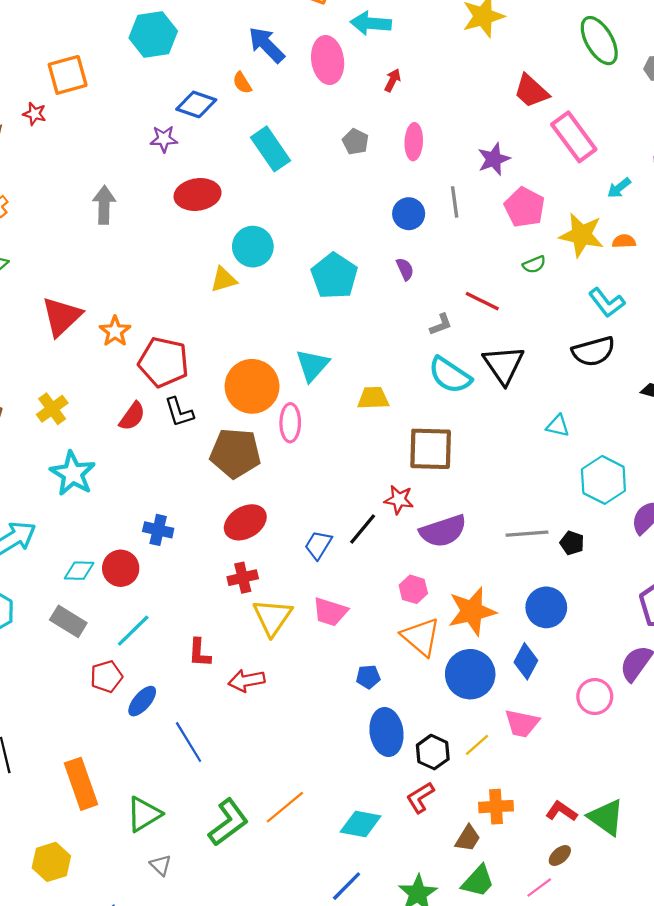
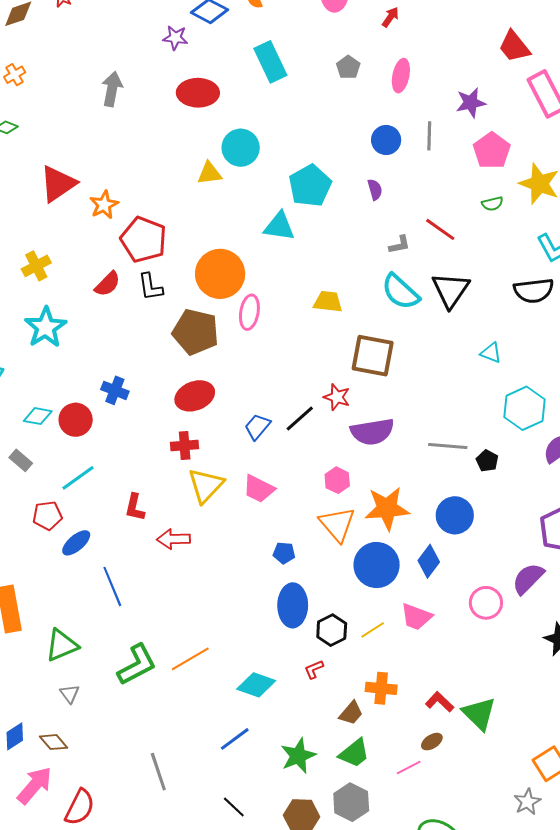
cyan triangle: (312, 365) -> (279, 226), moved, turned 48
gray rectangle: (68, 621) -> (21, 460), size x0.7
red L-shape: (420, 797) -> (314, 669), size x0.7

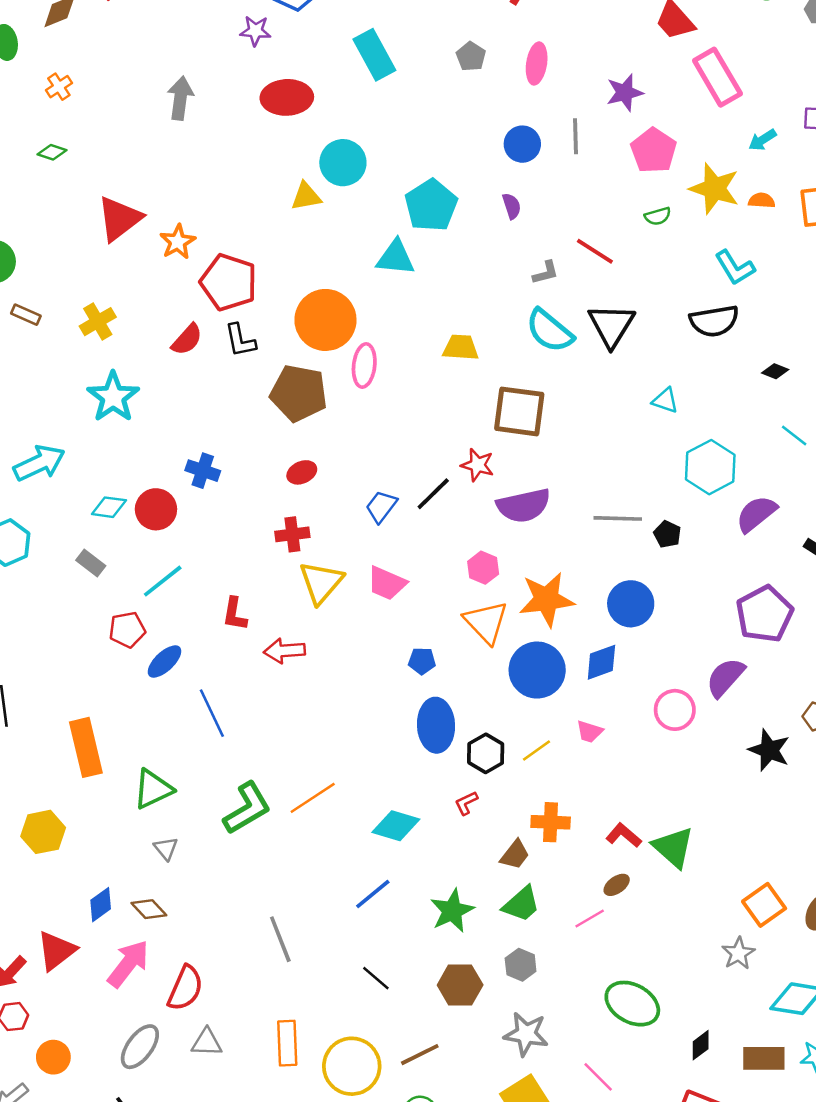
red ellipse: (195, 396) -> (302, 472), size x0.6
blue diamond: (429, 561) -> (601, 662), turned 36
pink trapezoid: (416, 617) -> (590, 732), size x0.7
gray hexagon: (351, 802) -> (521, 965), size x0.7

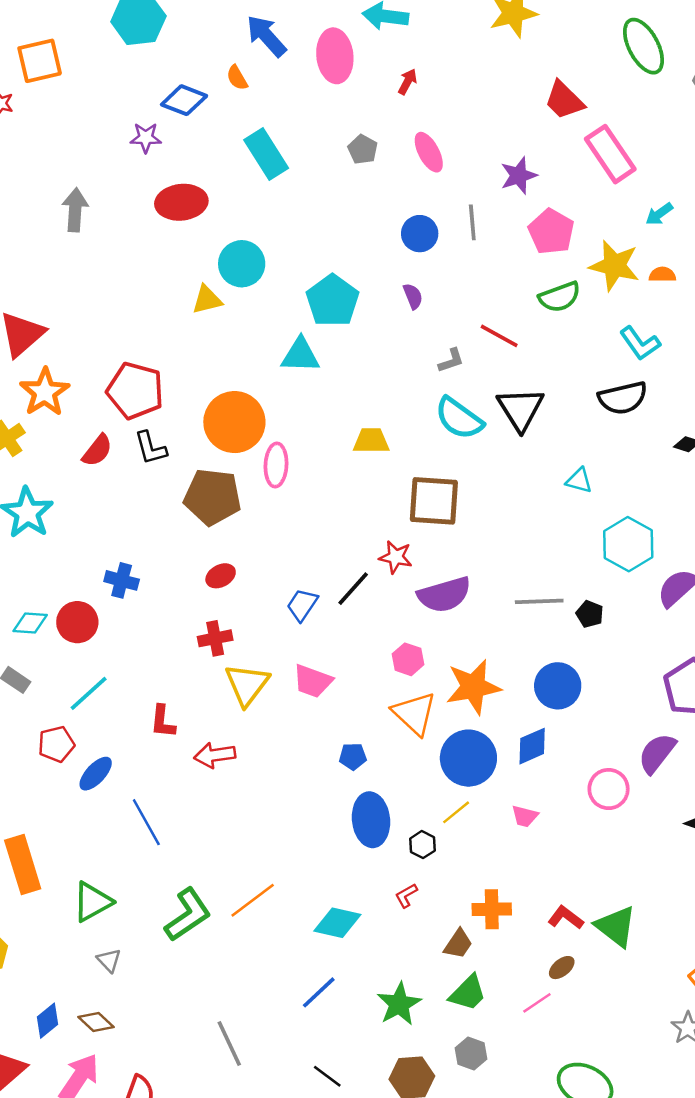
pink ellipse: (537, 63) -> (429, 152), turned -33
green semicircle: (658, 216) -> (560, 297), size x1.6
orange star: (178, 242) -> (45, 392), moved, size x1.4
yellow line: (536, 750) -> (456, 812), moved
black hexagon: (486, 753) -> (422, 845), size x0.7

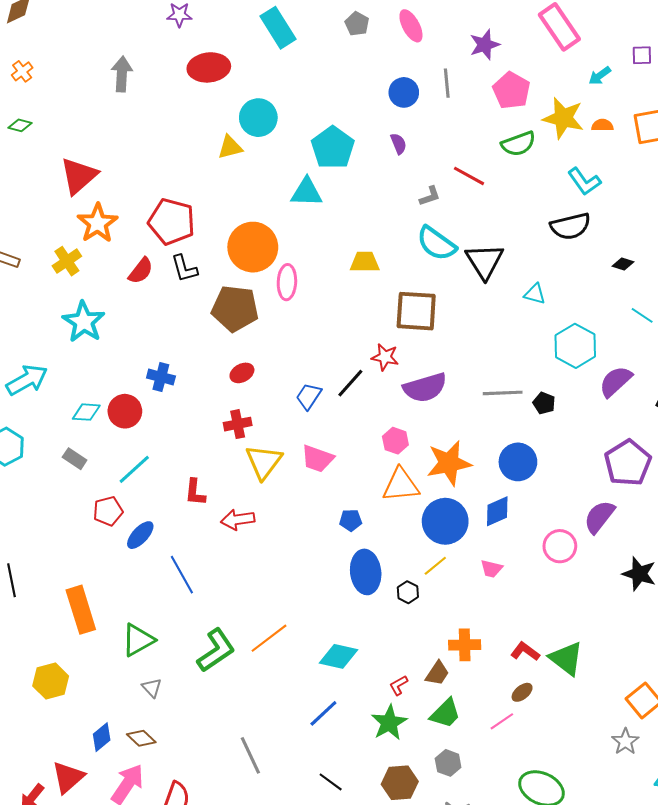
black triangle: (520, 409) -> (485, 261), moved
orange triangle: (414, 713) -> (401, 485), turned -48
red L-shape: (406, 895) -> (399, 685), moved

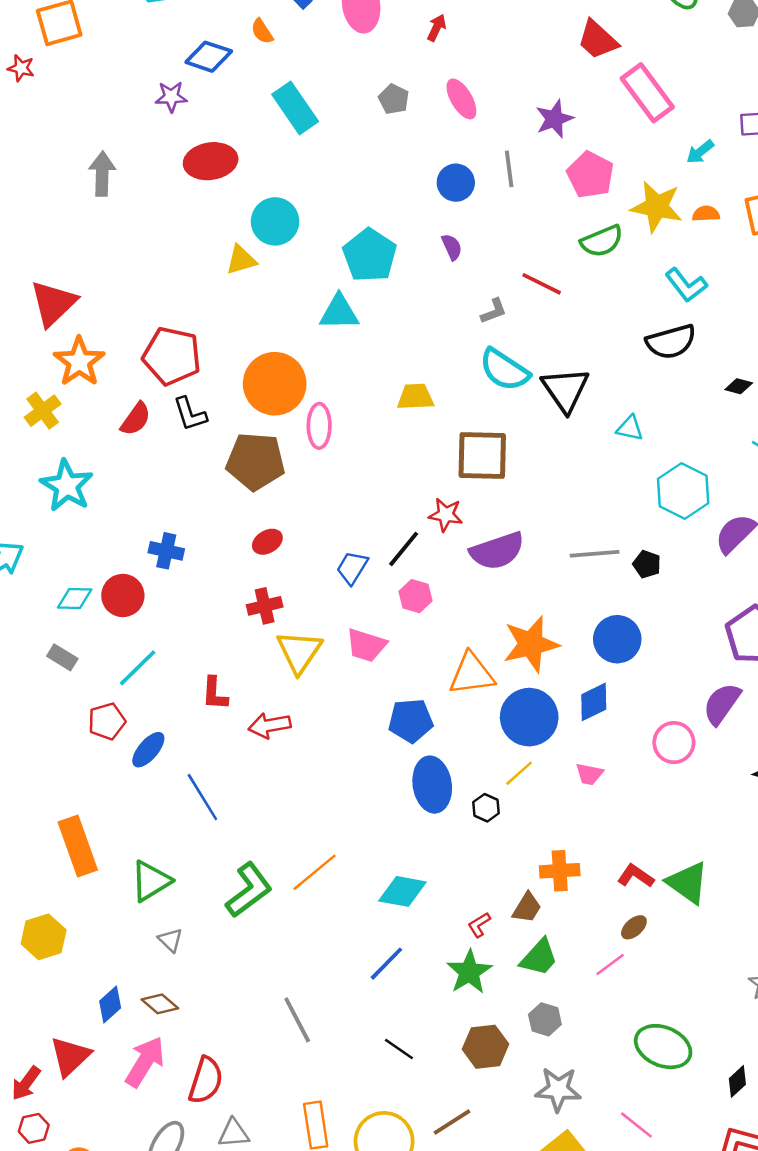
pink hexagon: (395, 441) -> (415, 596), moved
blue pentagon: (351, 520) -> (411, 721), size x1.6

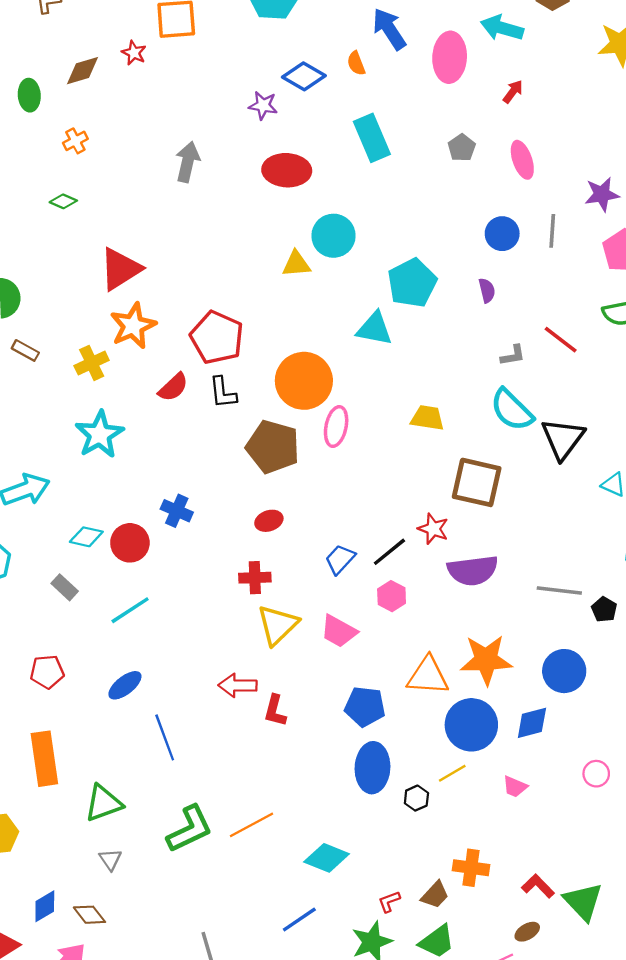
red L-shape: (215, 693) -> (275, 711), moved
red pentagon: (107, 721) -> (47, 672), moved
pink circle: (674, 743) -> (596, 774), size x0.7

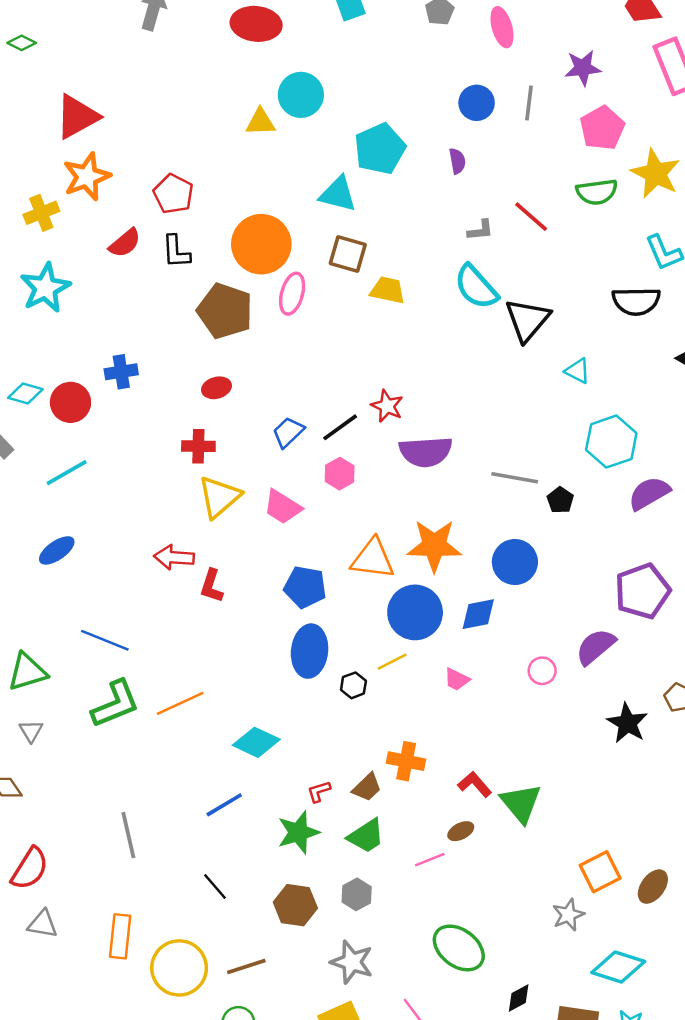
red pentagon: (217, 337) -> (173, 194), size x0.7
brown square: (477, 482) -> (348, 254), moved, size x0.7
blue cross: (177, 511) -> (121, 372), turned -36
blue line: (165, 737) -> (105, 640), moved, turned -51

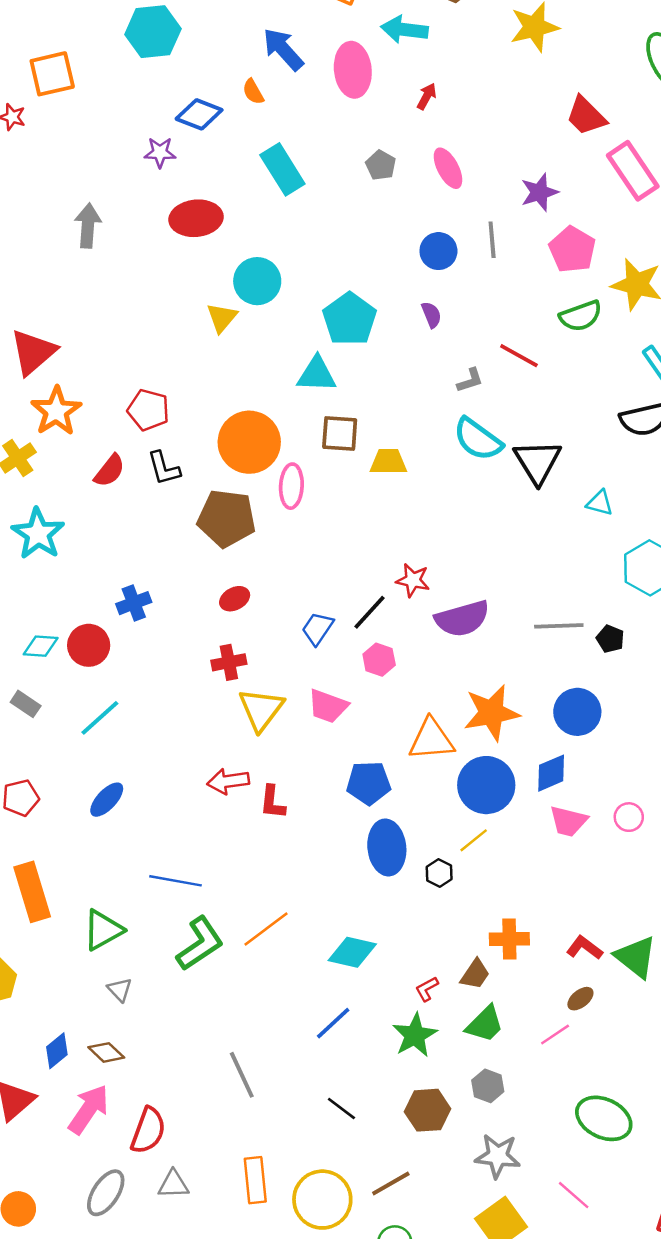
yellow triangle: (260, 122) -> (222, 318), turned -36
pink trapezoid: (457, 679) -> (568, 821), moved, size x1.4

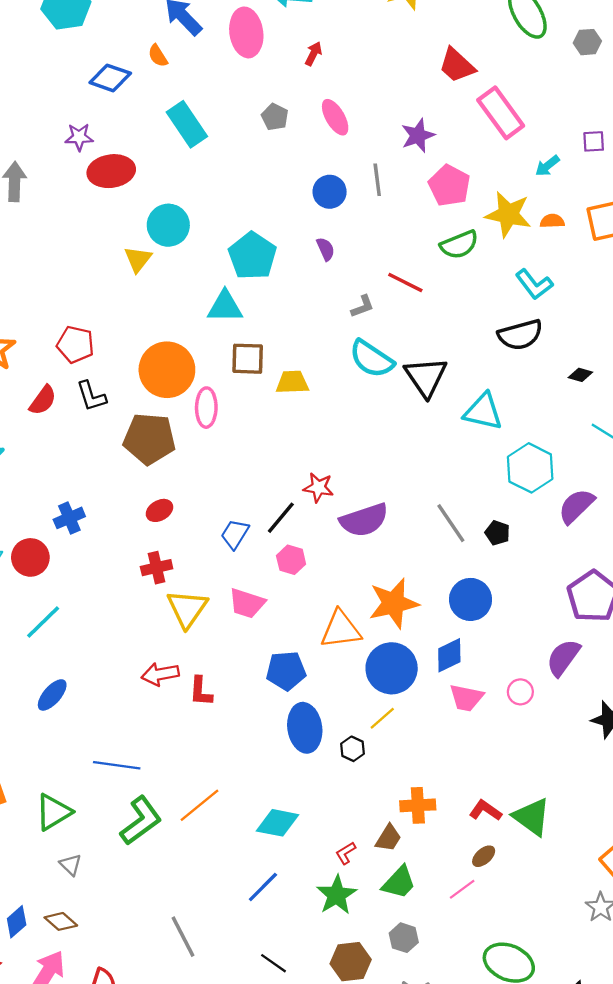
purple star: (160, 152) -> (79, 137), moved
cyan triangle: (600, 503) -> (483, 412), size x1.6
gray line: (559, 626) -> (451, 523), turned 60

